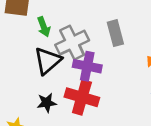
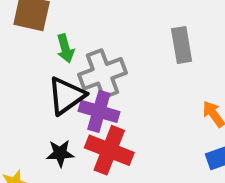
gray rectangle: (115, 33) -> (182, 45), moved
purple cross: (87, 66) -> (99, 111), moved

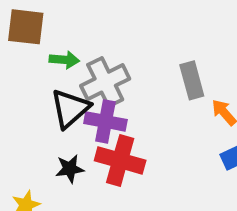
gray rectangle: (182, 45) -> (192, 80), moved
green arrow: (65, 48) -> (64, 60), turned -64

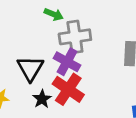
black triangle: (70, 109) -> (30, 68), moved, turned -36
black star: (70, 169) -> (42, 99), moved, turned 30

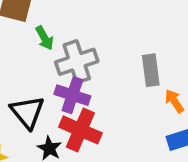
green arrow: (54, 14) -> (45, 38), turned 48

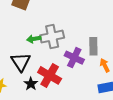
green arrow: (45, 38) -> (34, 39), moved, turned 104
purple cross: (72, 95) -> (74, 58), moved

